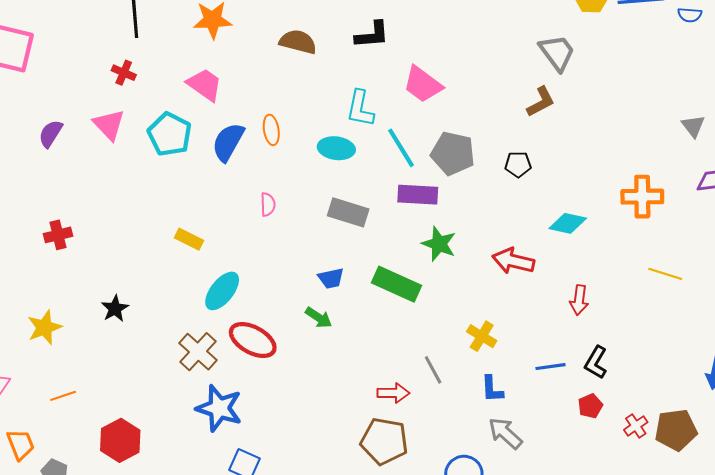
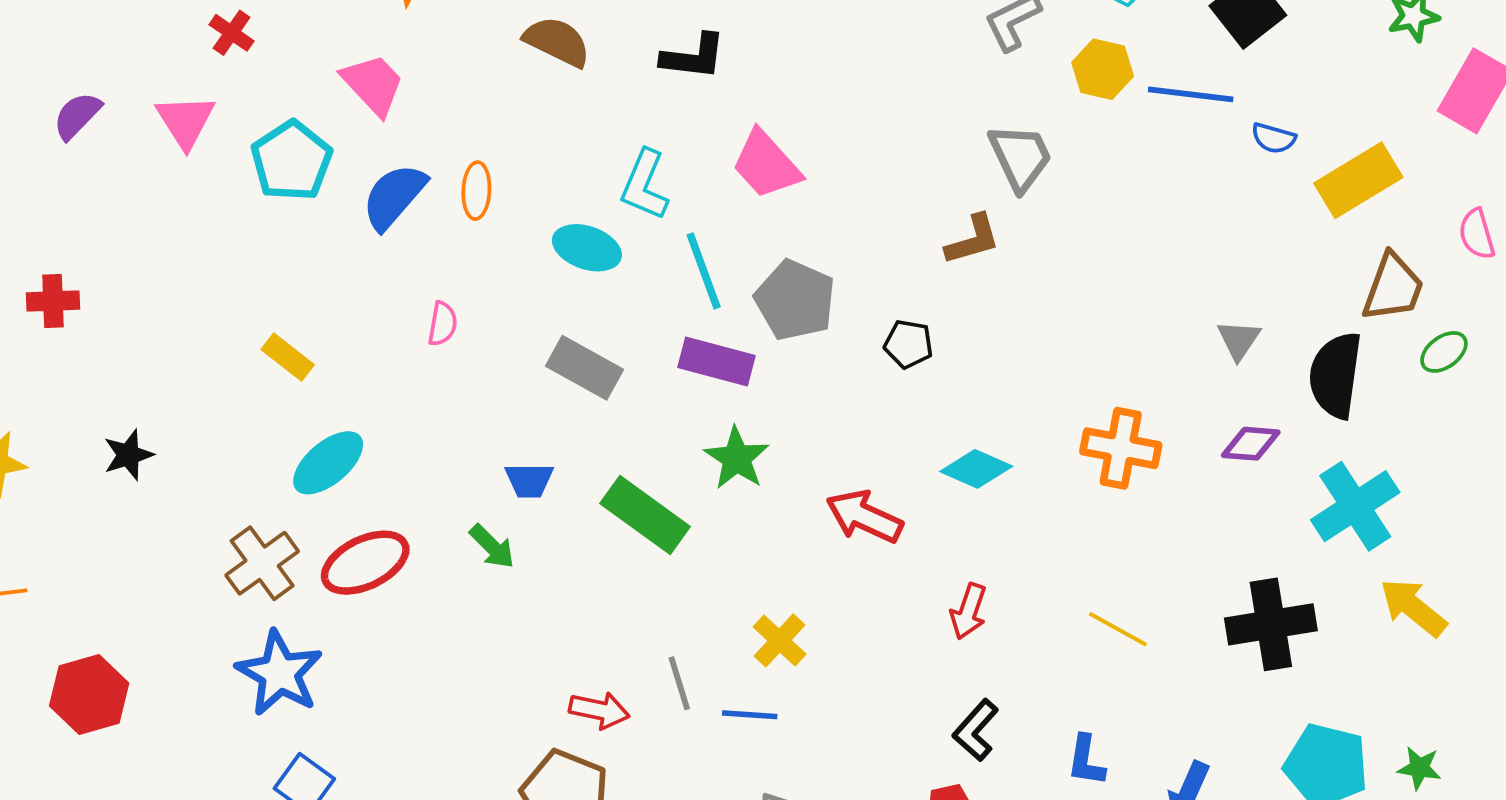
yellow line: (665, 274) -> (1118, 629), moved
red ellipse: (253, 340) -> (365, 563), turned -66
blue line: (551, 367) -> (750, 715), moved
blue L-shape: (492, 389) -> (1086, 761), moved

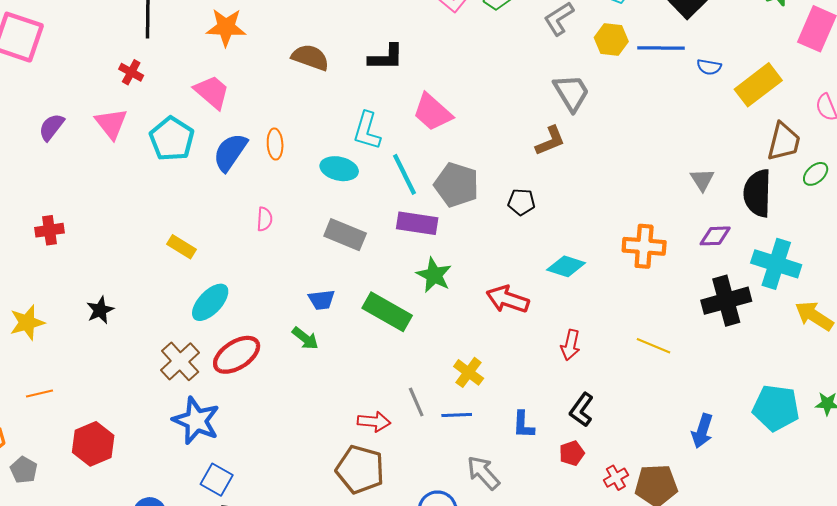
cyan cross: (1355, 506) -> (776, 264), turned -33
black cross: (1271, 624) -> (726, 301), moved
blue L-shape: (1086, 761) -> (523, 425), moved

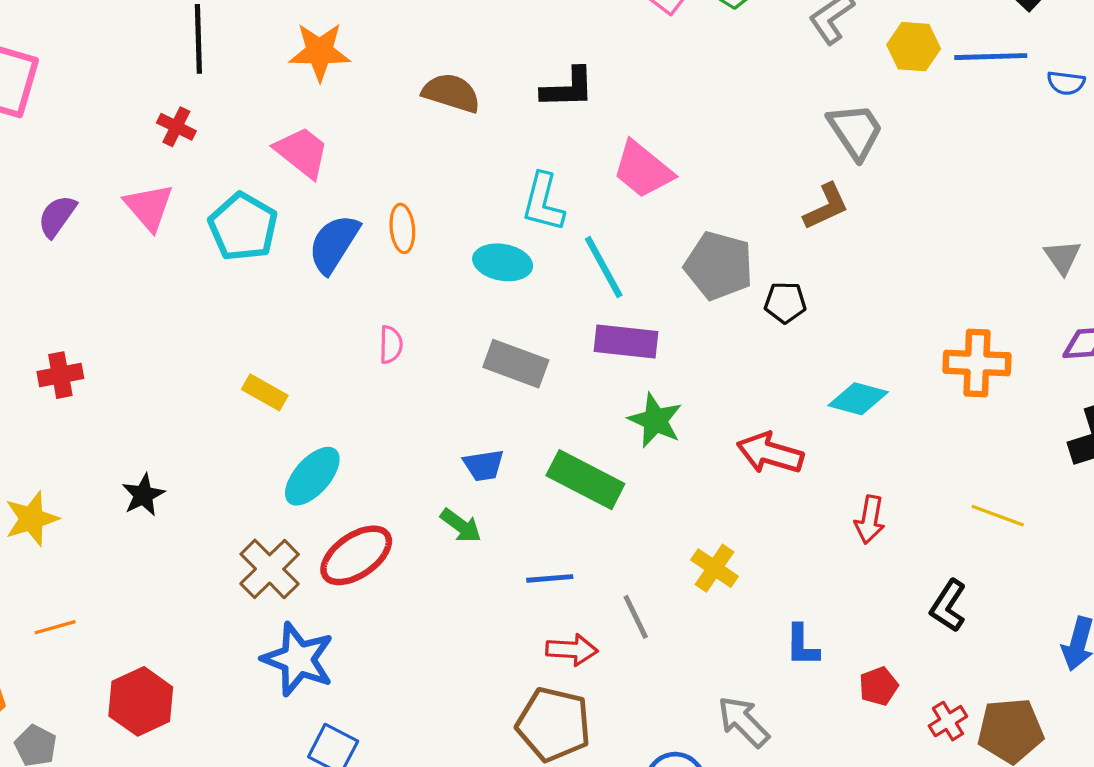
gray pentagon: (456, 185) -> (719, 266), moved
black L-shape: (582, 410) -> (948, 606), moved
blue line: (457, 415) -> (550, 578), moved

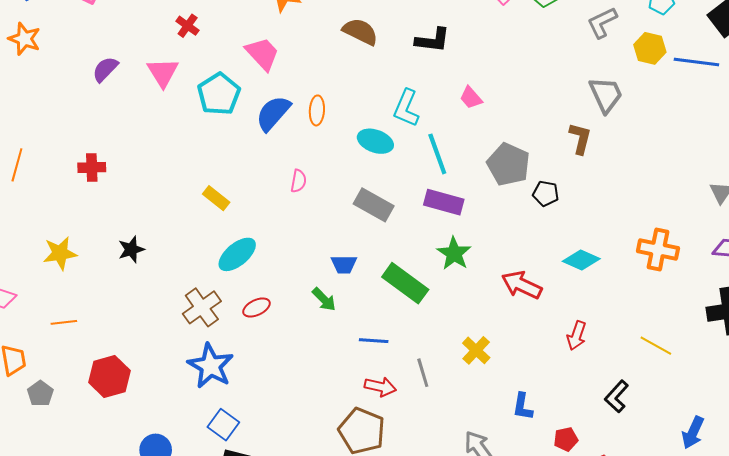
pink trapezoid: (643, 170) -> (471, 98), size x0.6
brown L-shape: (826, 207) -> (580, 138), turned -60
red ellipse: (356, 555) -> (257, 308), size x0.6

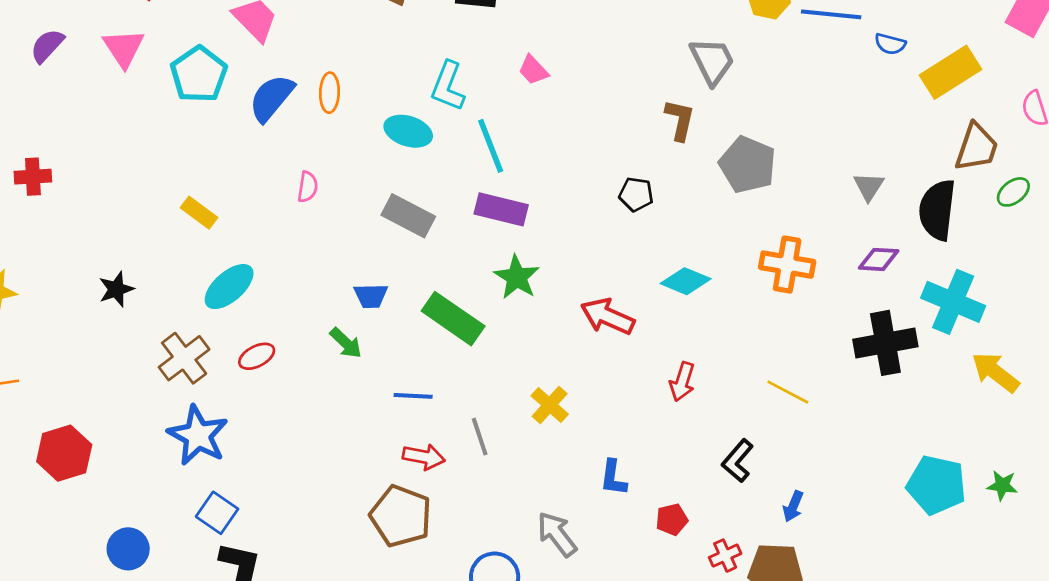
gray pentagon: (508, 164) -> (748, 165), moved
black star: (131, 249) -> (116, 289), moved
blue arrow: (693, 433) -> (793, 506), moved, size x0.7

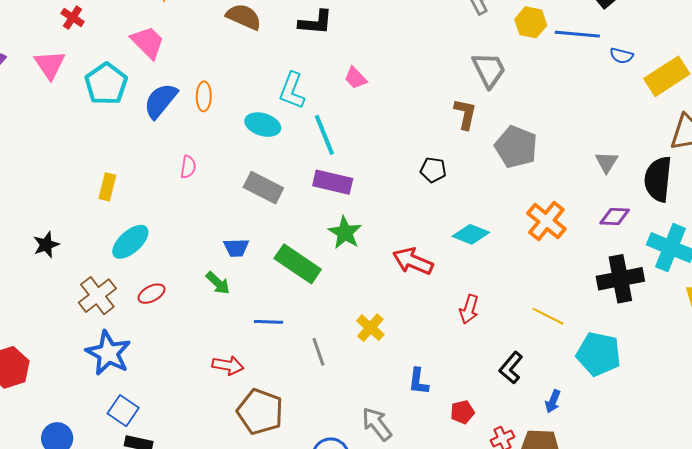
yellow rectangle: (199, 213) -> (107, 187), turned 68
orange cross: (787, 265) -> (546, 221), turned 30
red arrow: (424, 457) -> (228, 365), moved
cyan pentagon: (936, 485) -> (599, 354), moved

